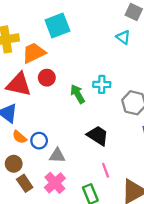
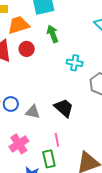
green arrow: (78, 94) -> (53, 34), moved
gray triangle: (57, 156) -> (33, 112), moved
pink line: (106, 170) -> (57, 140), moved

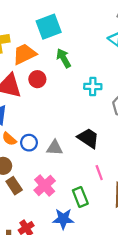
pink line: (57, 140) -> (99, 173), moved

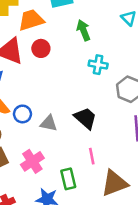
green arrow: (64, 58) -> (84, 30), moved

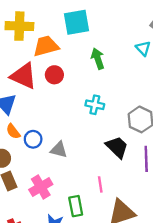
cyan cross: (98, 65) -> (95, 105), moved
black trapezoid: (85, 118) -> (117, 147), moved

